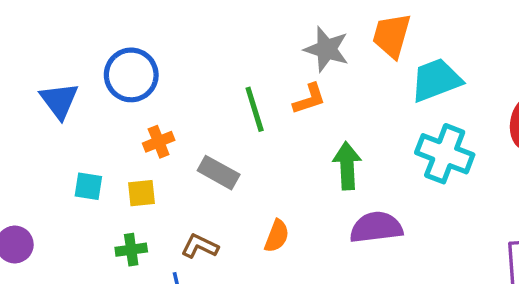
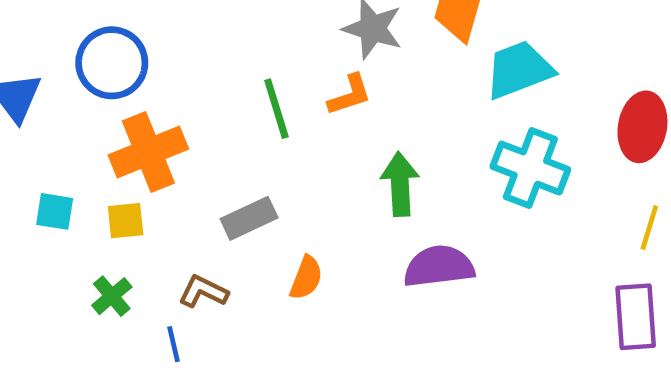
orange cross: (159, 142) -> (148, 152), size x1.8
gray rectangle: (219, 173) -> (249, 218), moved, turned -54
green cross: (131, 250) -> (112, 296), turned -32

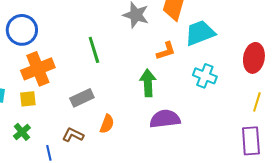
orange L-shape: (350, 95) -> (166, 51), moved
cyan cross: (530, 168) -> (205, 76), size x0.7
brown L-shape: (203, 292) -> (73, 135), moved

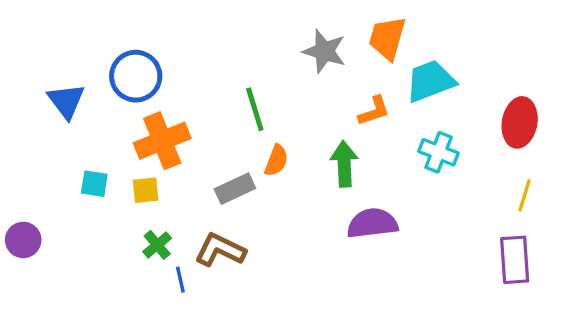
orange semicircle: (107, 124) -> (276, 161), moved
green cross: (22, 132) -> (157, 245), moved
brown L-shape: (73, 135) -> (220, 250), size x1.4

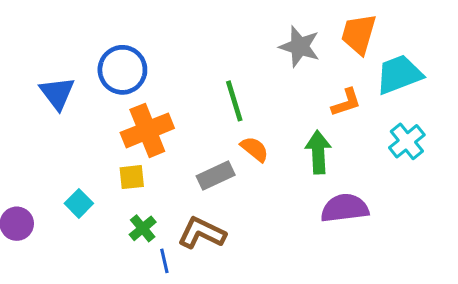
cyan cross: (439, 152) -> (407, 141), turned 30
orange semicircle: (276, 161) -> (255, 149), turned -72
cyan square: (94, 184) -> (79, 203), moved, turned 36

